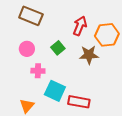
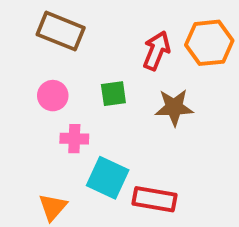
orange hexagon: (107, 35) -> (209, 43), moved
green square: (58, 48) -> (113, 94), turned 32

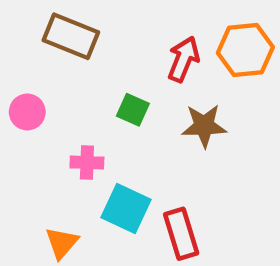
green square: (113, 94) -> (133, 110), turned 32
pink circle: (53, 96) -> (27, 112), moved
red rectangle: (155, 199) -> (181, 234), turned 63

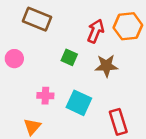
pink cross: (87, 163) -> (45, 96), moved
cyan square: (126, 208) -> (79, 103), moved
red rectangle: (181, 234) -> (118, 122), moved

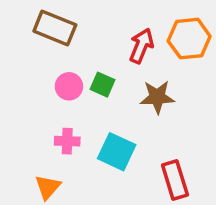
pink circle: (14, 59) -> (69, 86), moved

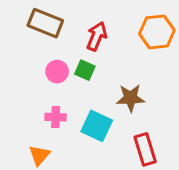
red arrow: (141, 46) -> (97, 36), moved
brown star: (157, 97) -> (130, 98), moved

